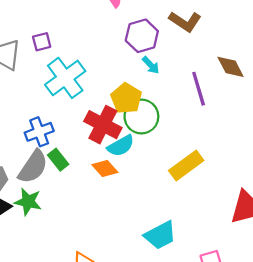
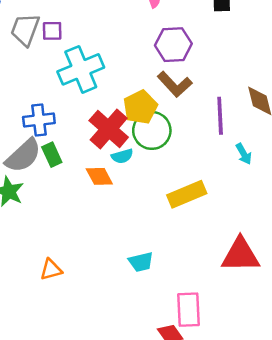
brown L-shape: (185, 21) -> (175, 84), moved
purple square: (42, 42) -> (52, 31), moved
cyan arrow: (151, 65) -> (244, 154), moved
cyan semicircle: (121, 146) -> (122, 156), size x0.7
cyan trapezoid: (160, 235) -> (141, 262), size x0.7

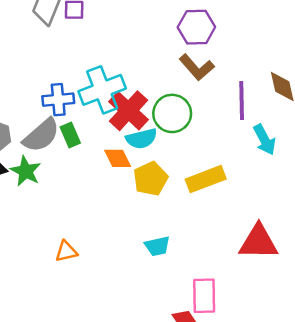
cyan cross: (81, 69) -> (102, 90), moved
yellow pentagon: (140, 107) -> (150, 179), moved
cyan arrow: (244, 154) -> (265, 140), size x1.4
cyan semicircle: (122, 156) -> (141, 139), size x1.4

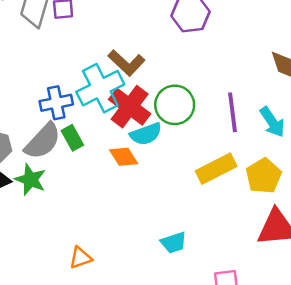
brown L-shape: (197, 67) -> (126, 63), moved
purple line: (242, 100) -> (233, 112), moved
yellow pentagon: (150, 179) -> (264, 176), moved

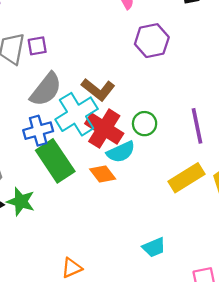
green circle: (175, 105) -> (145, 124), size x0.7
green rectangle: (72, 138) -> (55, 161), size x1.8
gray semicircle: (43, 141) -> (46, 89), moved

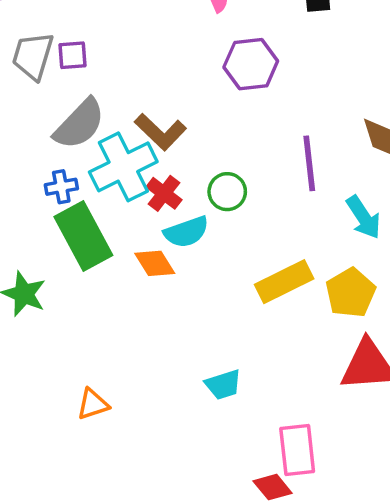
purple line: (197, 126) -> (309, 163), moved
red cross: (104, 129) -> (164, 193), size x0.6
blue cross: (38, 131) -> (61, 187), size x0.7

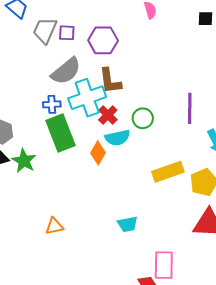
purple hexagon: (251, 64) -> (103, 40), moved
brown L-shape: (160, 132) -> (110, 81), turned 32
orange diamond: (155, 263) -> (98, 153), turned 55

